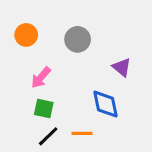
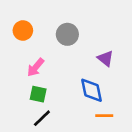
orange line: (82, 133) -> (104, 116), moved

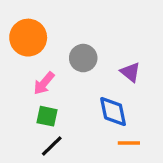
orange circle: (23, 31) -> (28, 38), size x1.5
gray circle: (67, 34) -> (83, 58), moved

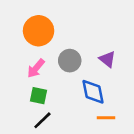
orange circle: (28, 38) -> (39, 31), moved
gray circle: (83, 58) -> (70, 61), moved

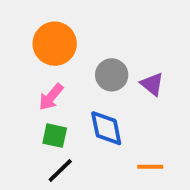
gray circle: (70, 61) -> (112, 75), moved
blue diamond: (93, 92) -> (106, 128), moved

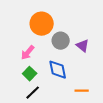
orange circle: (55, 44) -> (42, 24), moved
green square: (55, 136) -> (30, 74), turned 32

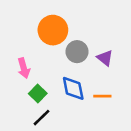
pink arrow: (28, 53) -> (24, 68), moved, turned -56
orange line: (82, 91) -> (102, 96), moved

